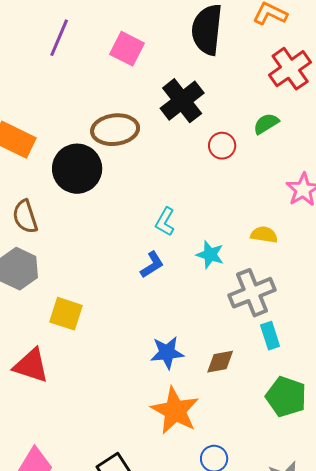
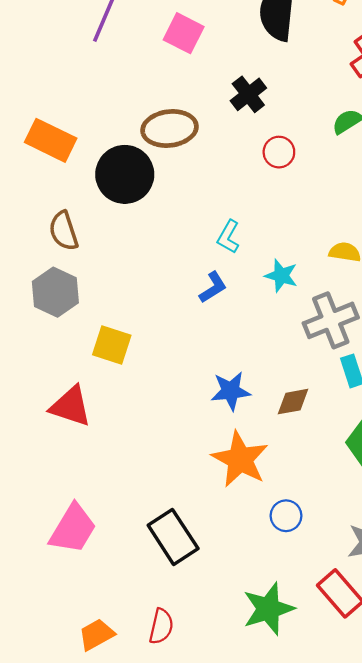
black cross: (182, 101) -> (248, 94), size x0.7
red circle: (222, 146) -> (279, 152), moved

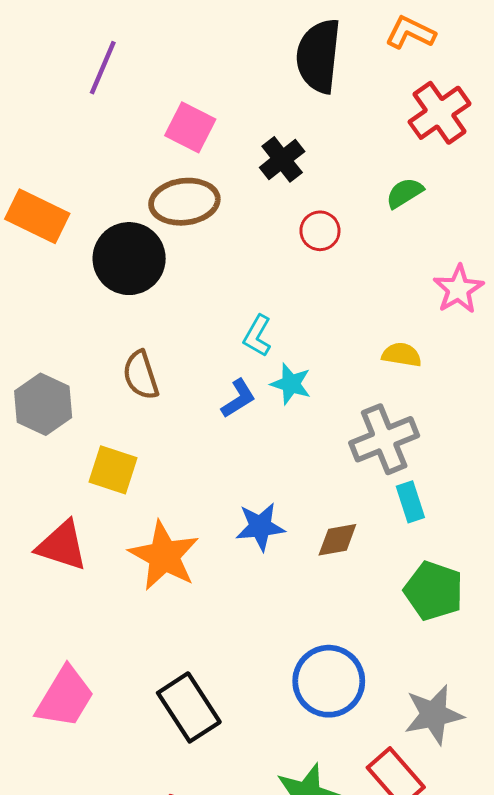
pink square: (184, 33) -> (190, 127), moved
brown semicircle: (64, 231) -> (141, 375), moved
cyan star: (281, 276) -> (291, 384), moved
orange star: (240, 459) -> (164, 556), moved
blue circle: (286, 516) -> (329, 681), size x1.8

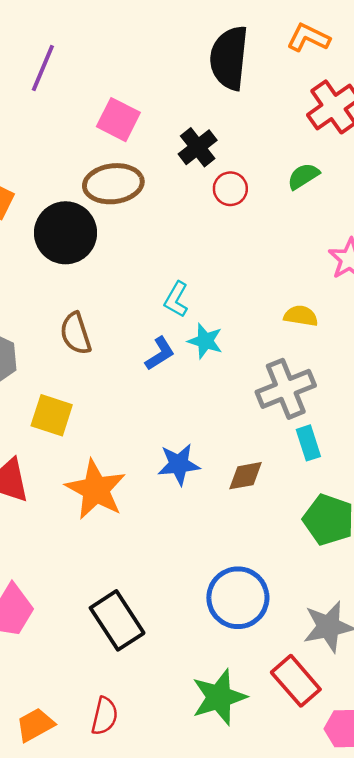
red circle: (320, 231) -> (230, 189), moved

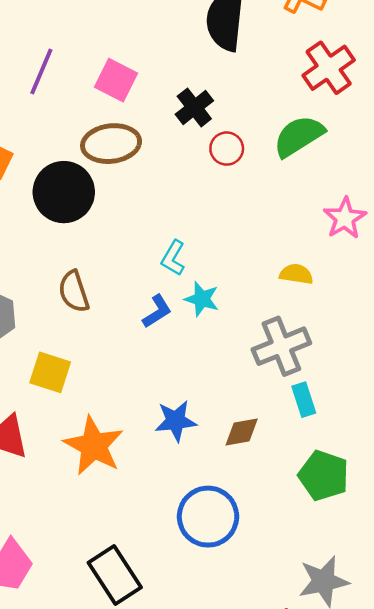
purple line: (43, 68) -> (41, 71), moved
green semicircle: (303, 176) -> (299, 136), size x1.6
blue circle: (238, 598) -> (208, 517), moved

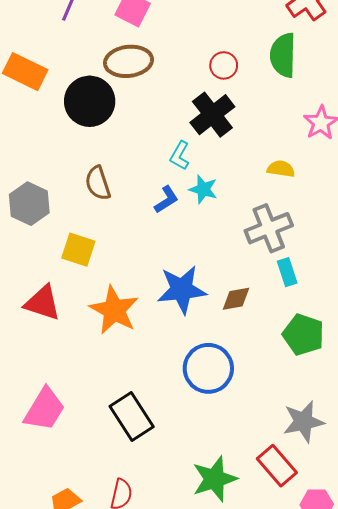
black cross: (194, 108) -> (212, 115), moved, size x1.4
green semicircle: (299, 136) -> (283, 55), turned -57
blue star: (176, 421) -> (182, 290), size x1.4

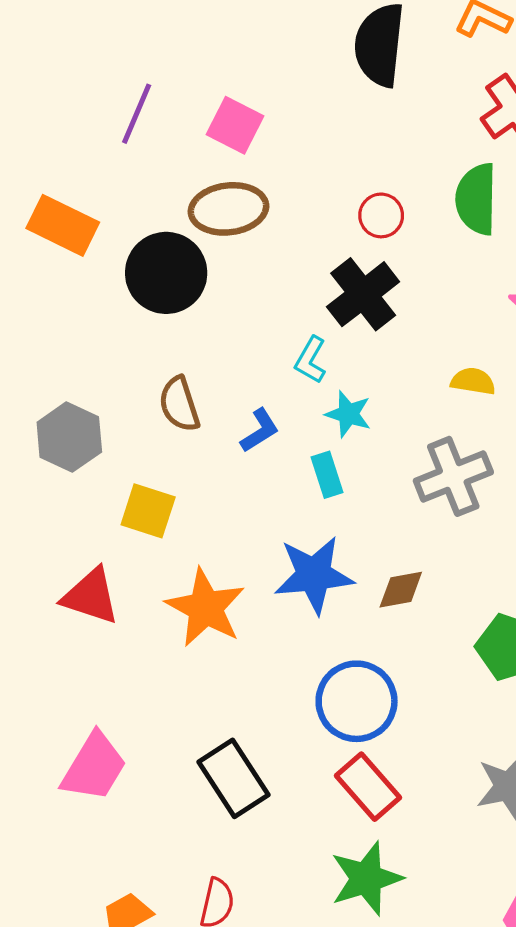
blue L-shape: (166, 200) -> (260, 430), moved
cyan rectangle: (287, 272) -> (327, 475), moved
red rectangle: (277, 466) -> (368, 787), moved

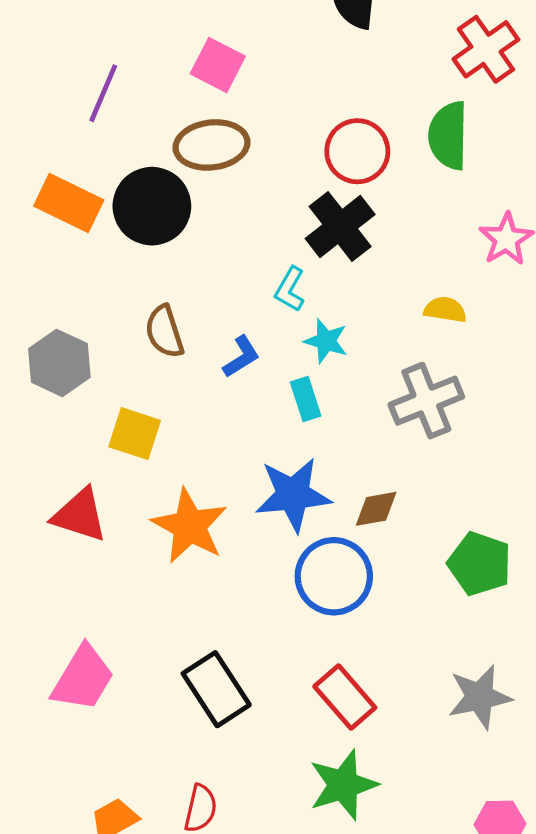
purple line: (137, 114) -> (103, 93), moved
red circle: (381, 215) -> (357, 151), size x1.5
orange rectangle: (63, 225) -> (69, 203), moved
blue circle: (357, 701) -> (334, 576), moved

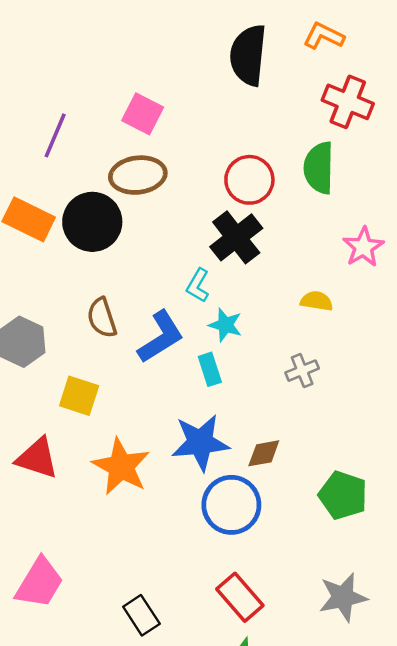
red cross: (486, 49) -> (348, 102), turned -33
blue L-shape: (241, 357) -> (161, 337), size x1.6
gray cross: (426, 401) -> (302, 371), size x0.6
black rectangle: (216, 689) -> (141, 615), moved, size x0.7

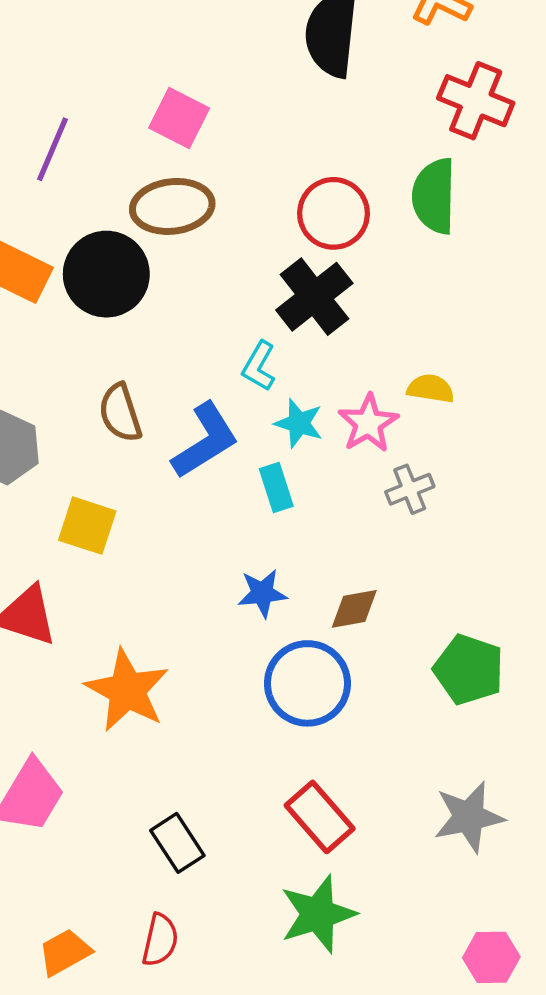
pink star: (363, 247) -> (368, 423), moved
blue star: (200, 443) -> (262, 593), size x0.6
orange star: (121, 467) -> (127, 690), moved

